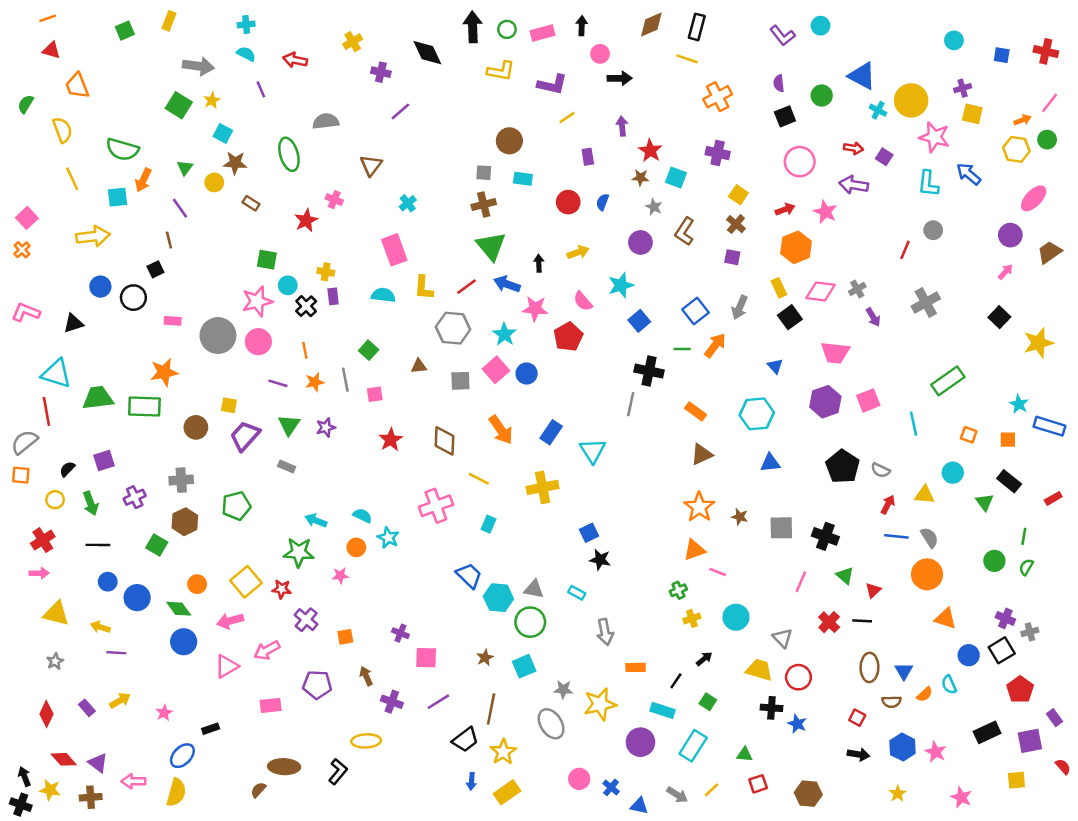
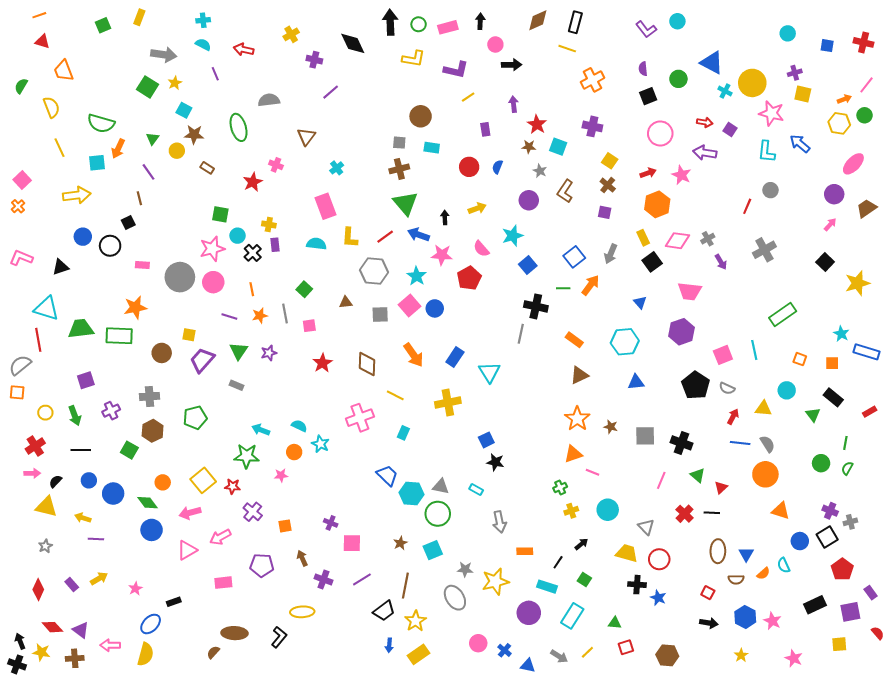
pink square: (868, 400) -> (723, 355), moved
black semicircle: (67, 469) -> (55, 481), moved

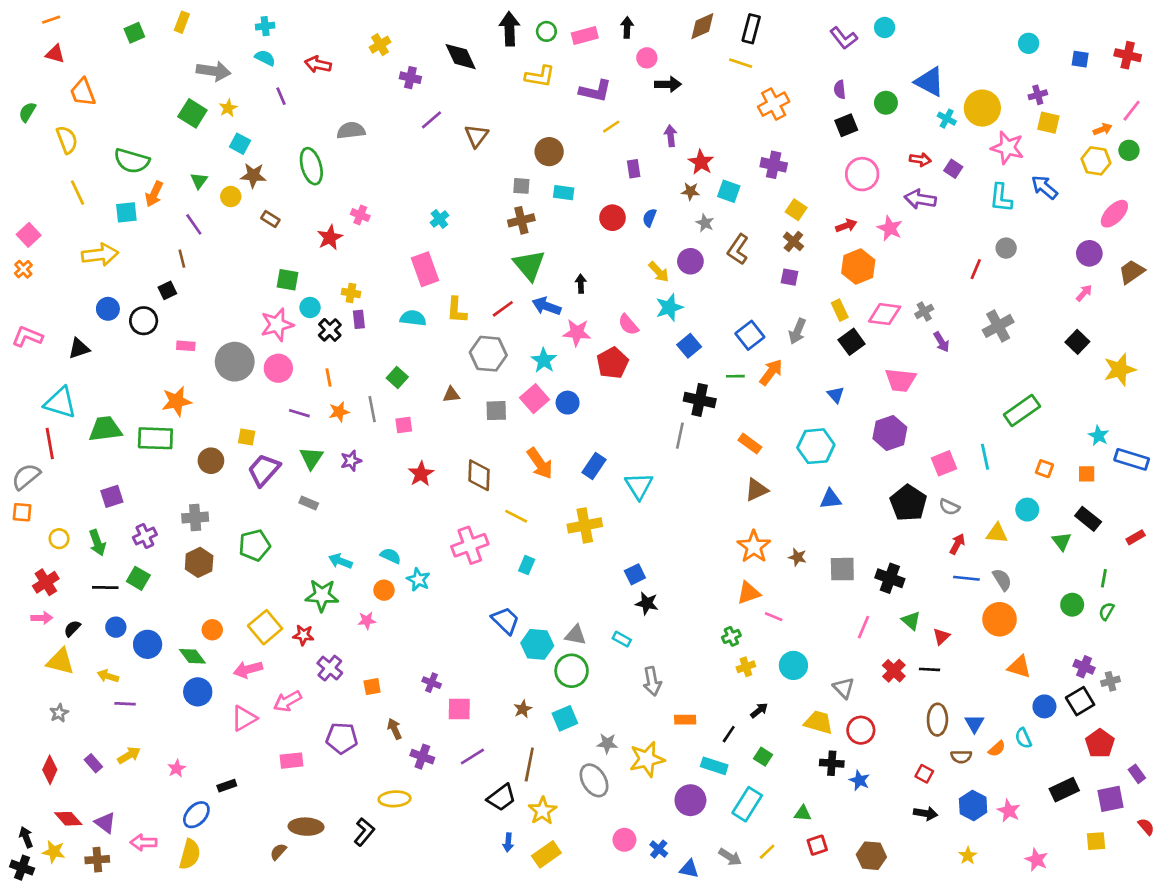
brown triangle: (306, 137) -> (476, 136), moved
yellow arrow: (477, 208) -> (659, 272), moved, turned 66
green square: (129, 450) -> (138, 578), moved

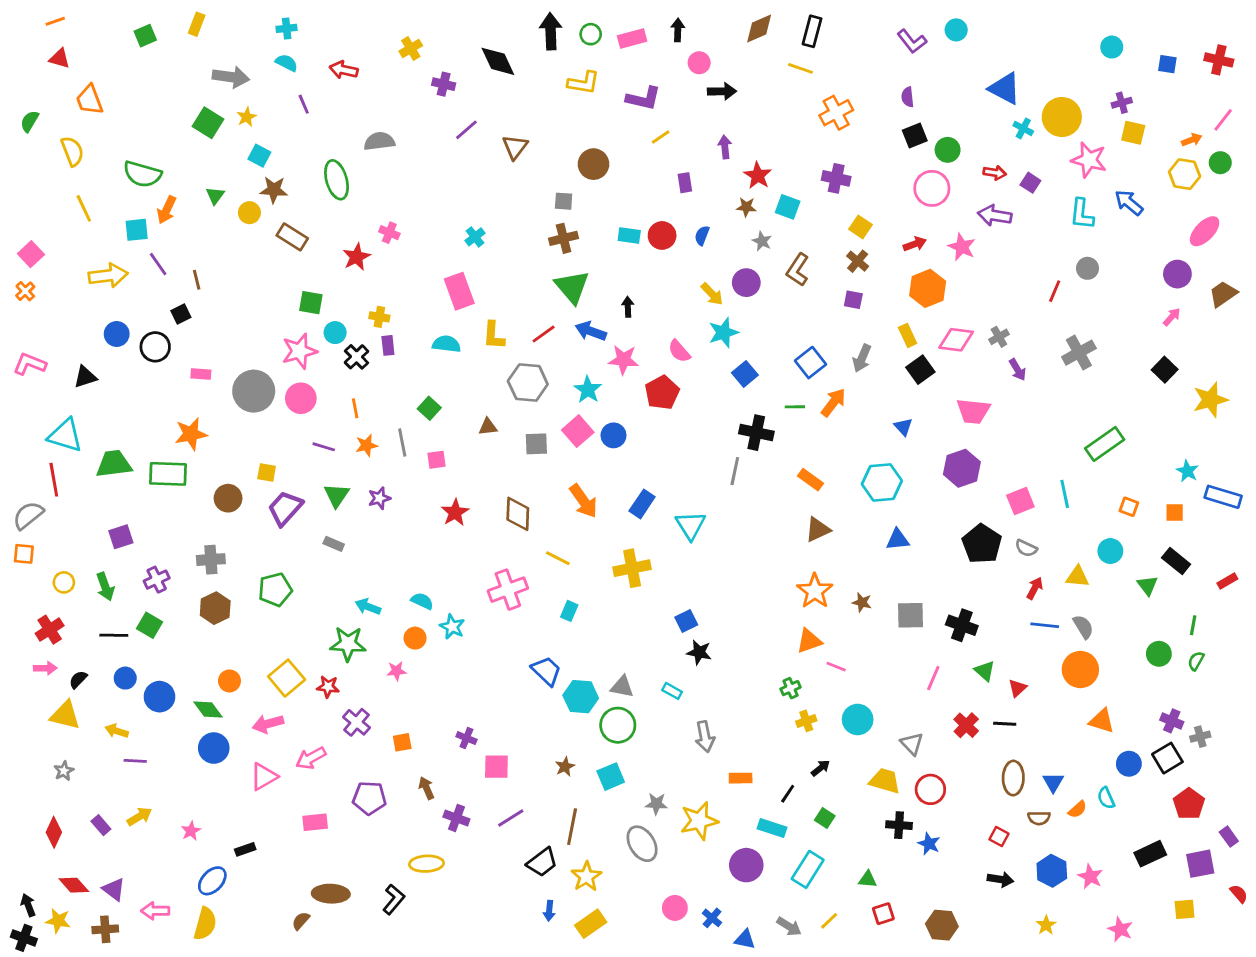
green circle: (886, 103) -> (948, 150), moved
cyan rectangle: (564, 193) -> (629, 235), moved
brown rectangle: (270, 219) -> (292, 237), size x1.5
purple line: (194, 224) -> (158, 264), moved

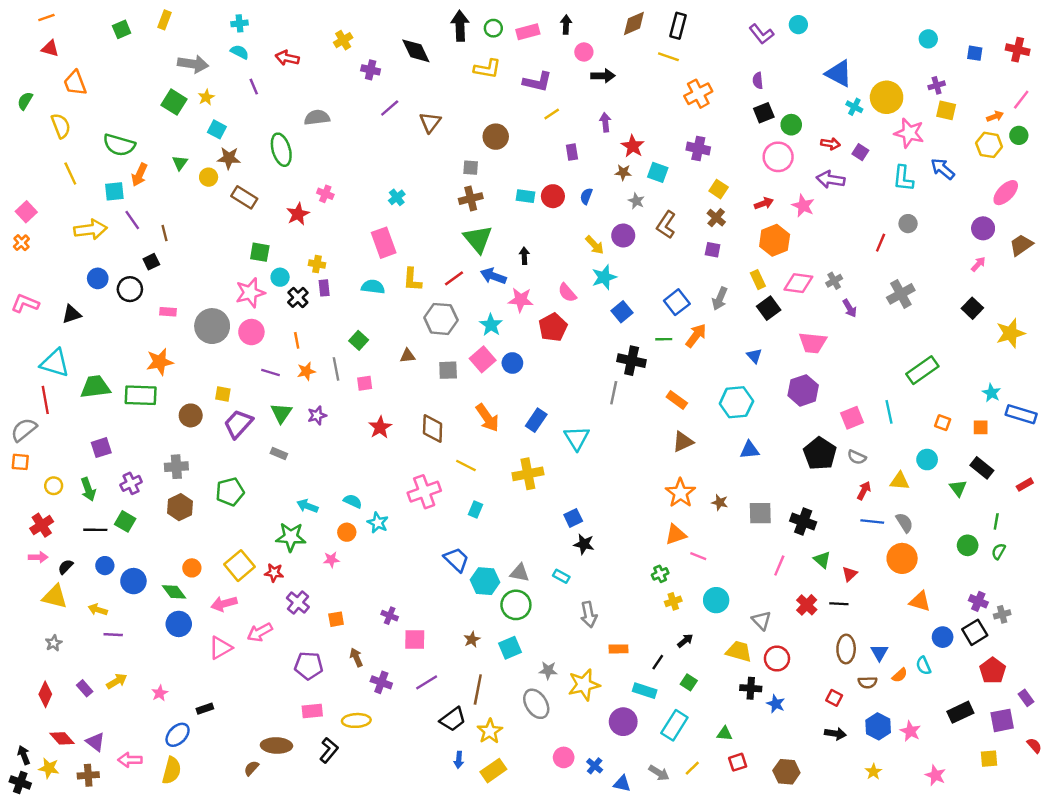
pink rectangle: (315, 822) -> (312, 711), moved

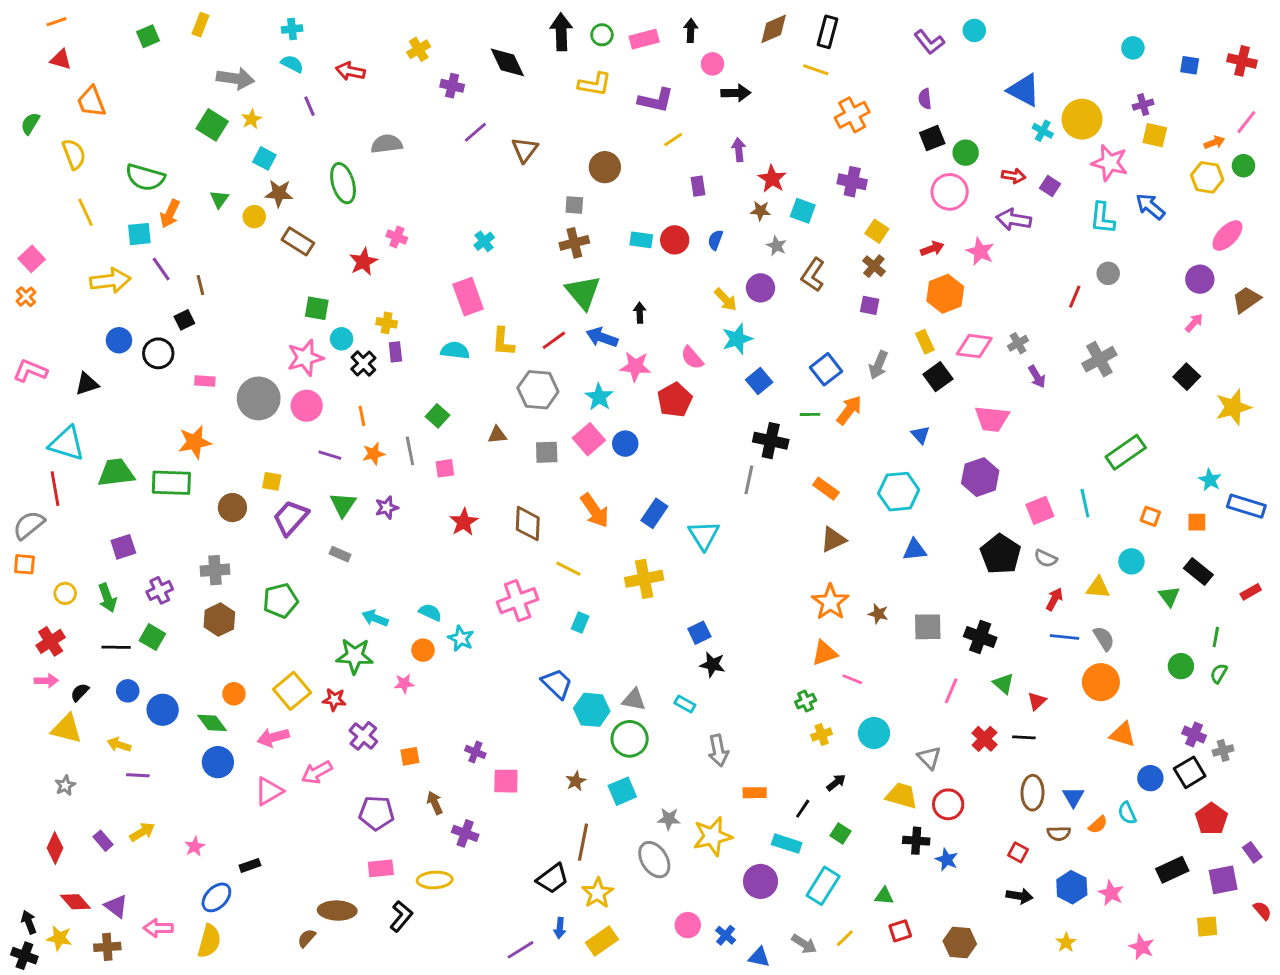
purple line: (427, 682) -> (520, 950), moved

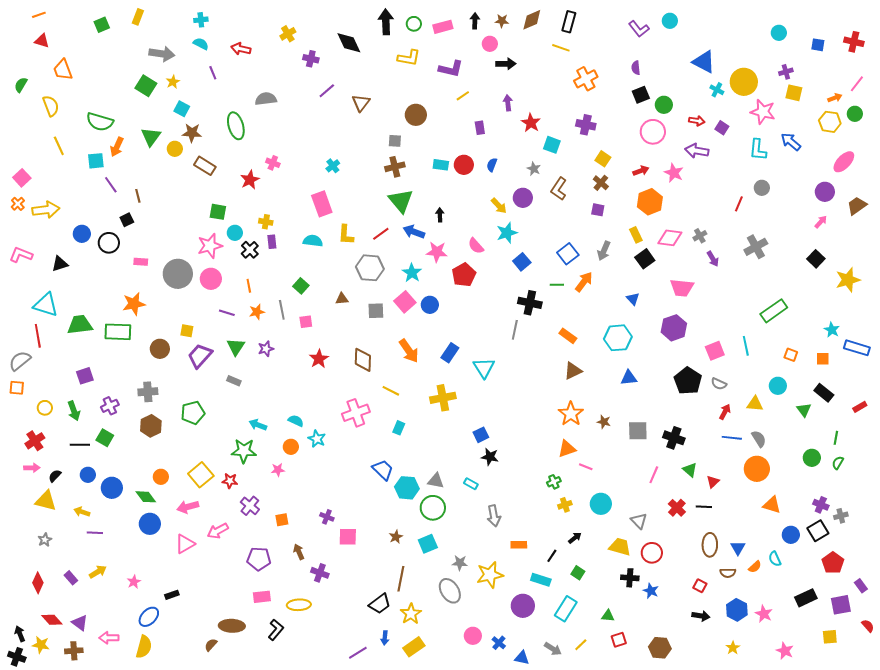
green triangle: (219, 199) -> (151, 137), size x1.5
brown star: (761, 211) -> (502, 21), moved
yellow arrow: (110, 281) -> (46, 210), moved

